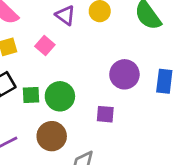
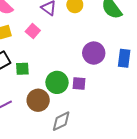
green circle: (60, 96) -> (57, 82), moved

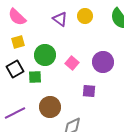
pink square: (33, 31) -> (72, 63), moved
green circle: (57, 82) -> (45, 55), moved

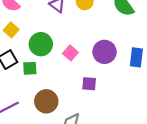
yellow square: (18, 42) -> (11, 30), turned -32

